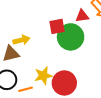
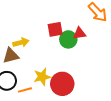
red triangle: (82, 16) -> (79, 33), moved
green circle: (71, 37) -> (68, 39), size x0.7

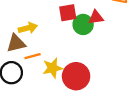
orange line: (25, 90) -> (33, 56), moved

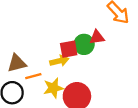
red square: (68, 13) -> (69, 49), moved
yellow arrow: (28, 28) -> (59, 61), moved

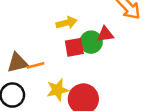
yellow arrow: (59, 61) -> (67, 23), moved
orange line: (33, 76) -> (36, 65), moved

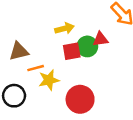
brown triangle: (18, 63) -> (19, 51), moved
yellow star: (58, 90) -> (49, 80), moved

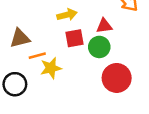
green circle: (87, 46) -> (99, 47), moved
red circle: (80, 99) -> (117, 78), moved

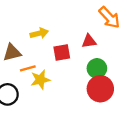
yellow arrow: (67, 15) -> (39, 33), moved
green circle: (99, 47) -> (97, 68), moved

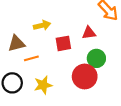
yellow star: (40, 80) -> (43, 85), moved
red circle: (100, 89) -> (85, 76), moved

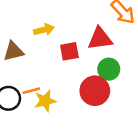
red triangle: (89, 33) -> (100, 39), size x1.5
orange line: (31, 58) -> (31, 91), moved

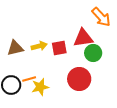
yellow arrow: (44, 30) -> (39, 46), moved
green circle: (109, 69) -> (93, 53), moved

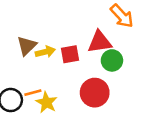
brown triangle: (15, 48) -> (27, 46), moved, turned -30
yellow star: (40, 87) -> (46, 102), turned -30

